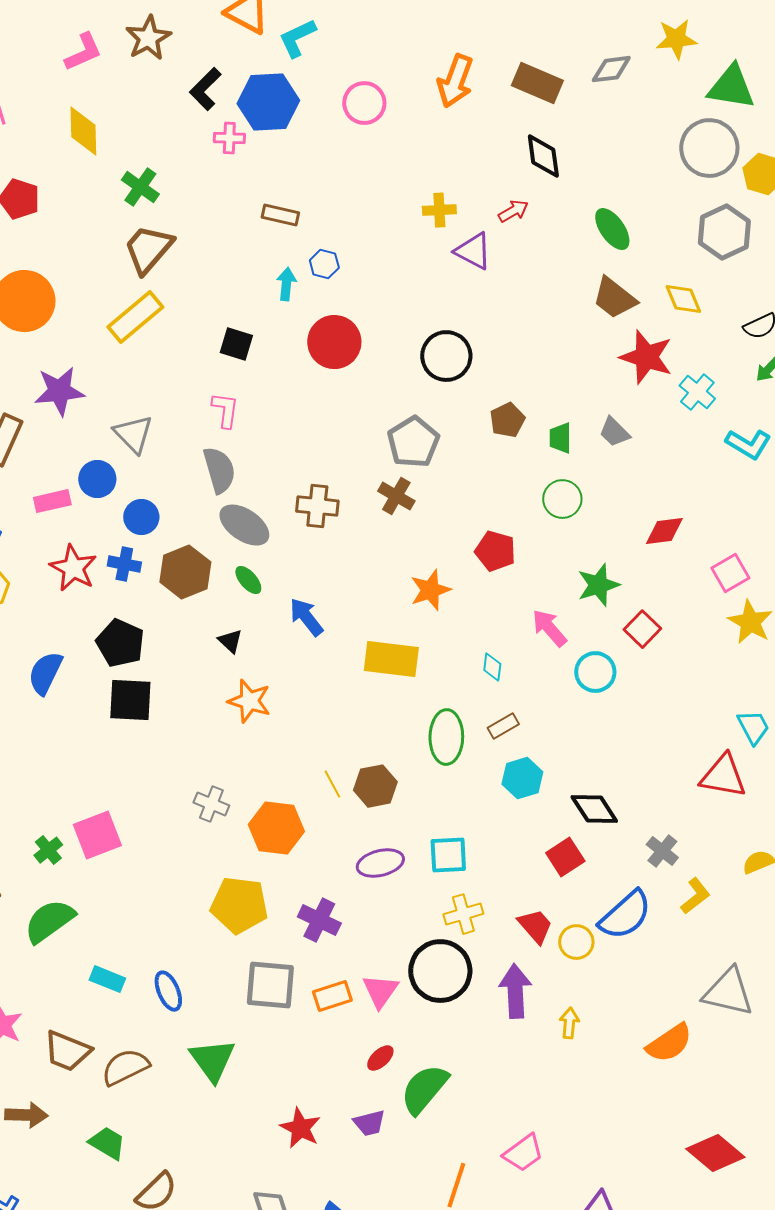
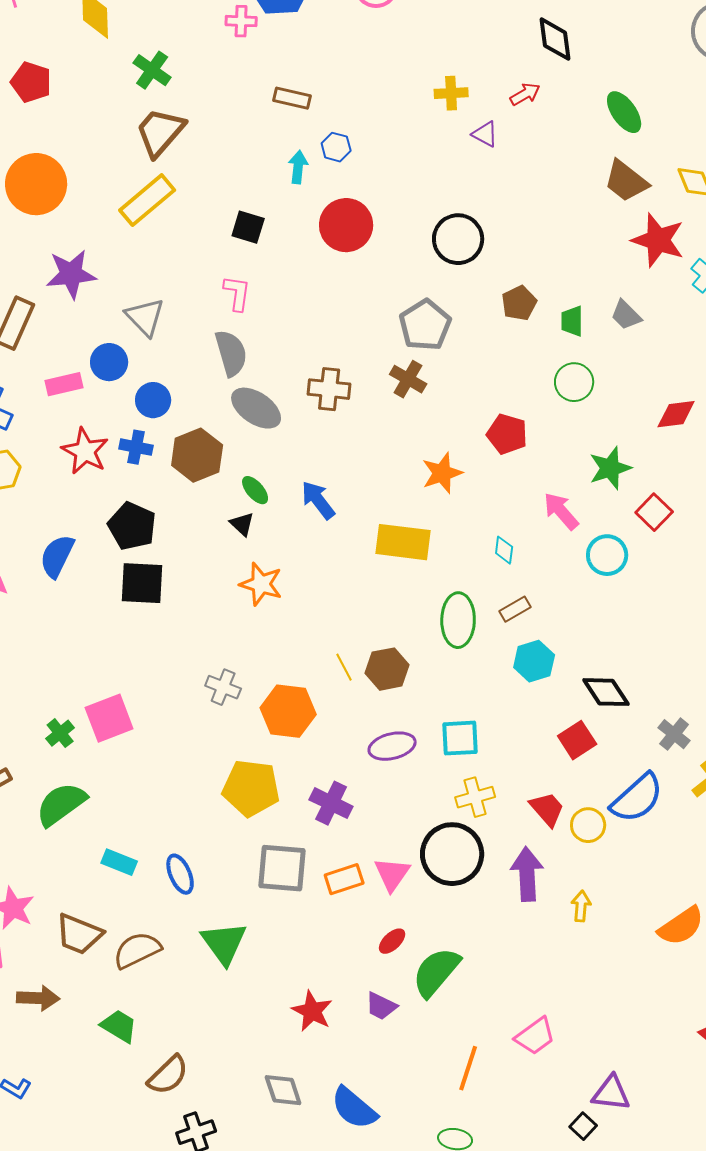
purple triangle: (473, 251) -> (485, 134), size x0.7
green ellipse: (248, 580) -> (255, 490), moved
purple trapezoid: (369, 1123) -> (381, 1006), turned 40

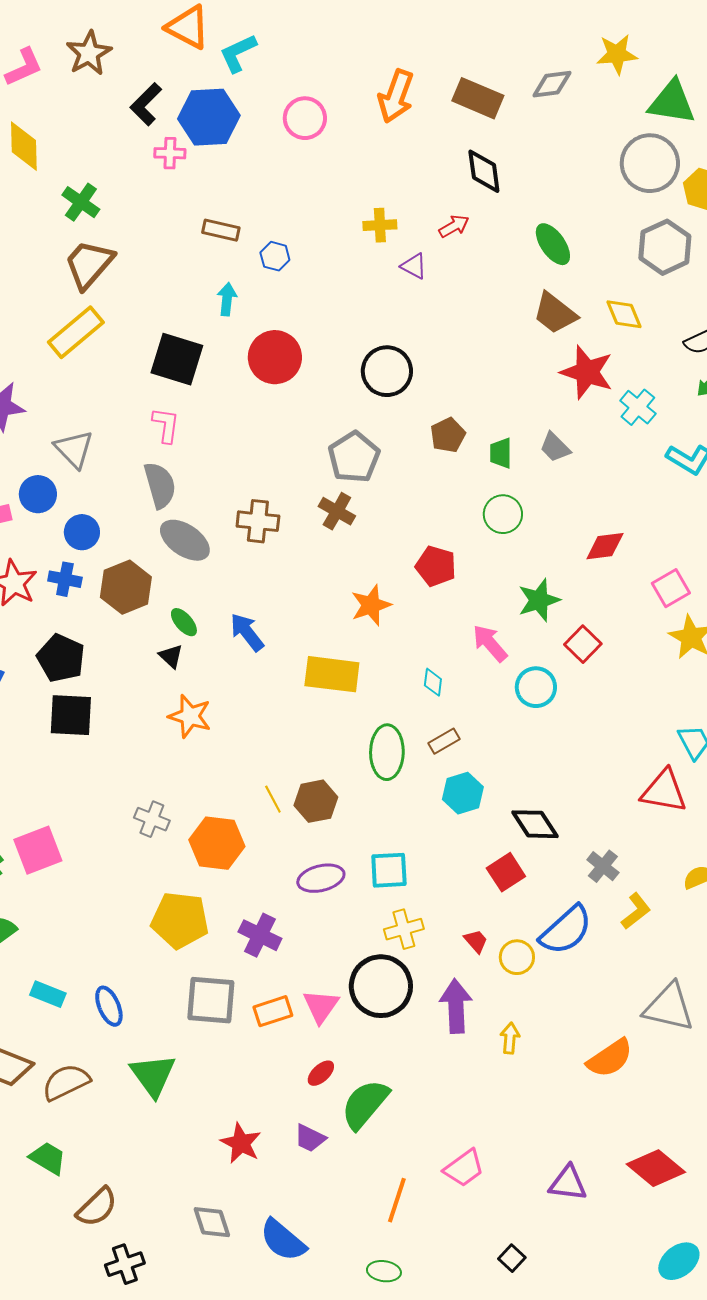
blue hexagon: (336, 147) -> (275, 256), moved
black square: (248, 227) -> (177, 359), size x1.6
red trapezoid: (547, 809) -> (476, 941), size x0.7
purple triangle: (611, 1093) -> (568, 1183), moved

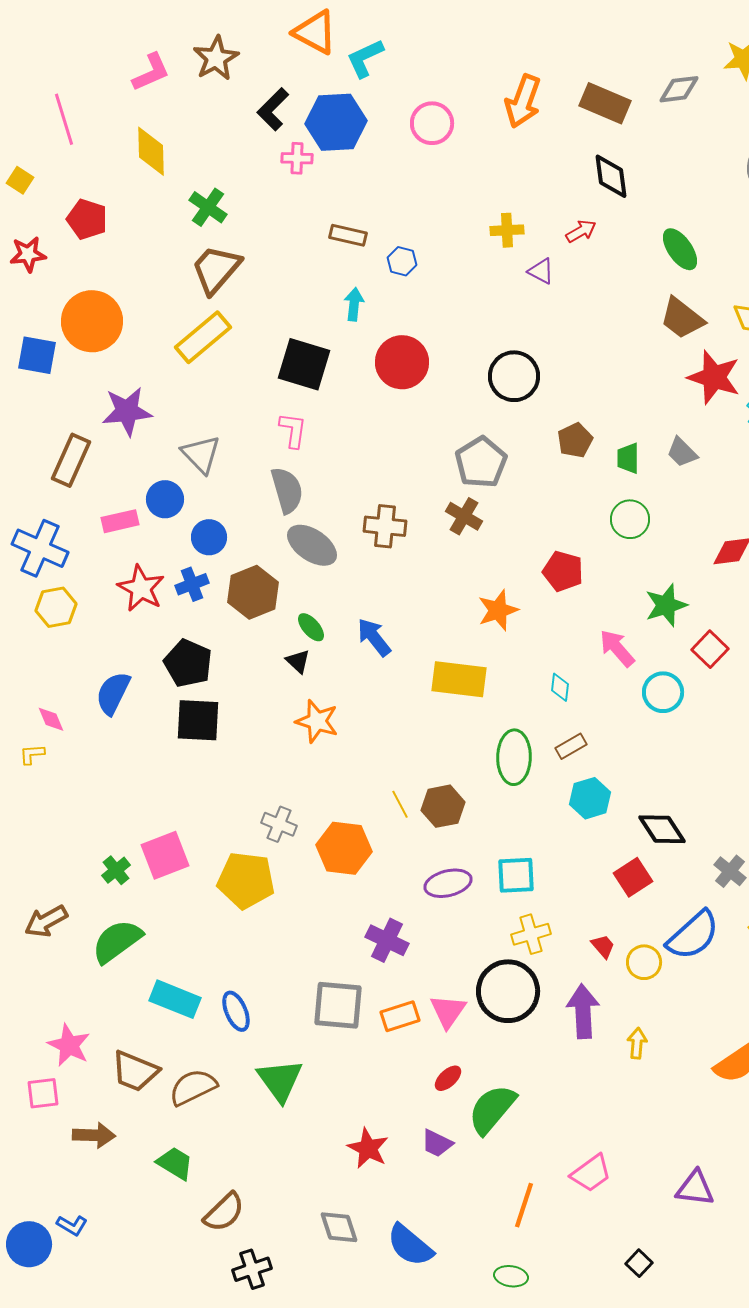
blue cross: (65, 579) -> (192, 584), turned -32
yellow pentagon: (180, 920) -> (246, 880), moved
cyan rectangle: (48, 994) -> (175, 999), size x1.4

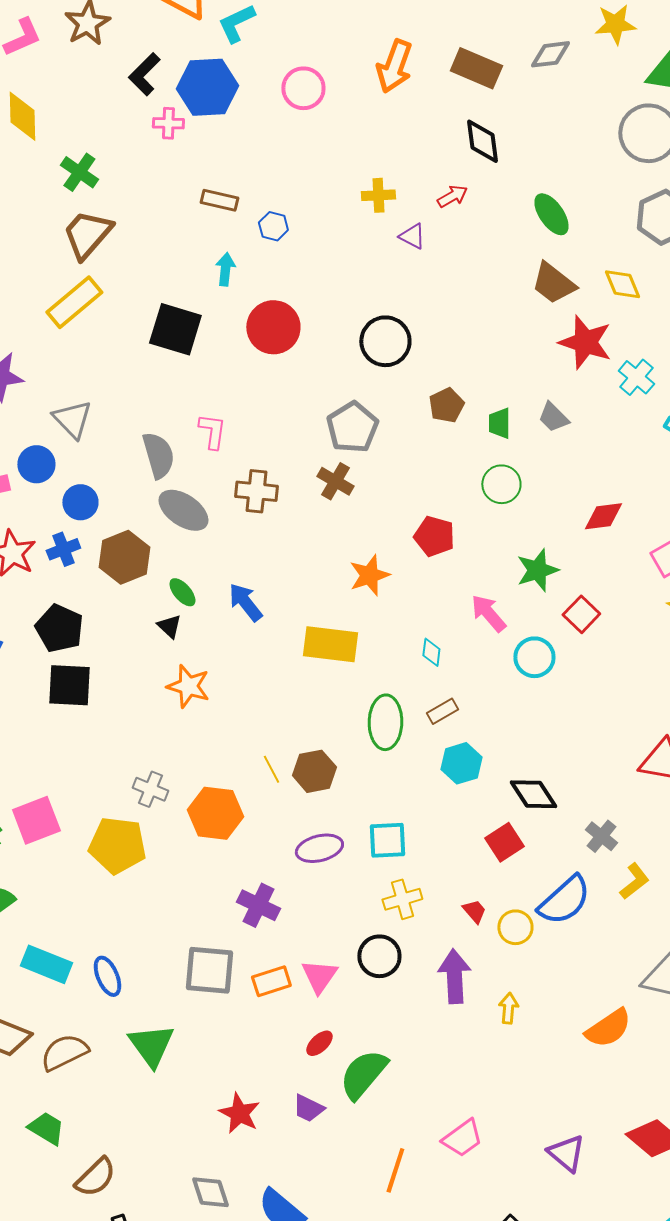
pink L-shape: (293, 430) -> (212, 431), moved
black circle: (508, 991) -> (379, 956), size x0.7
purple triangle: (695, 1188) -> (566, 1153), turned 33

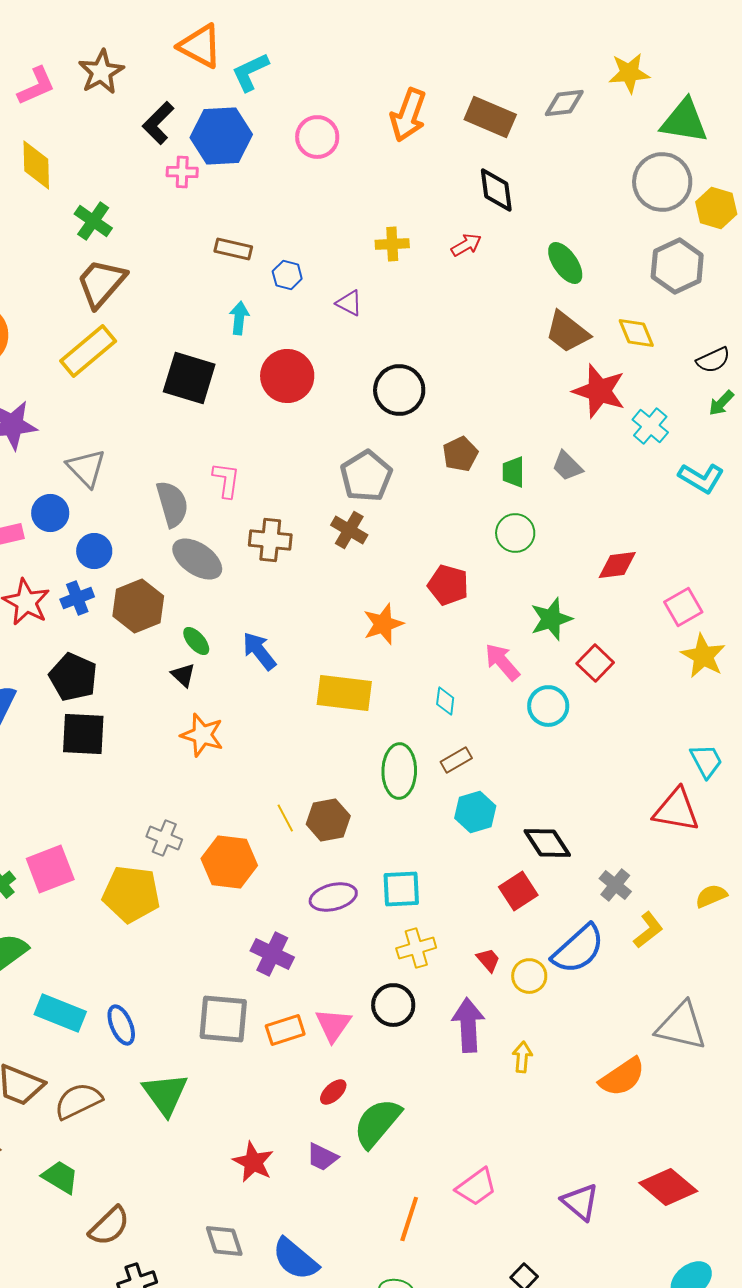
purple triangle: (412, 236) -> (349, 303), moved

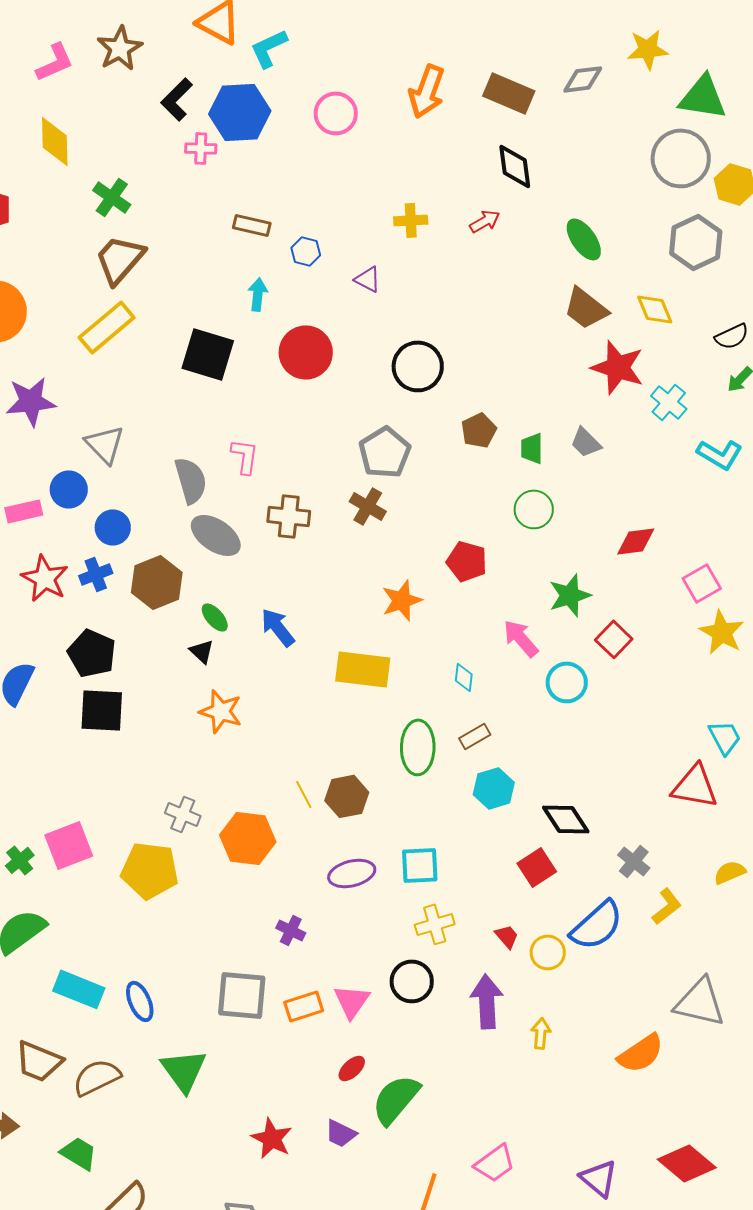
purple cross: (272, 954) -> (291, 930), size x0.7

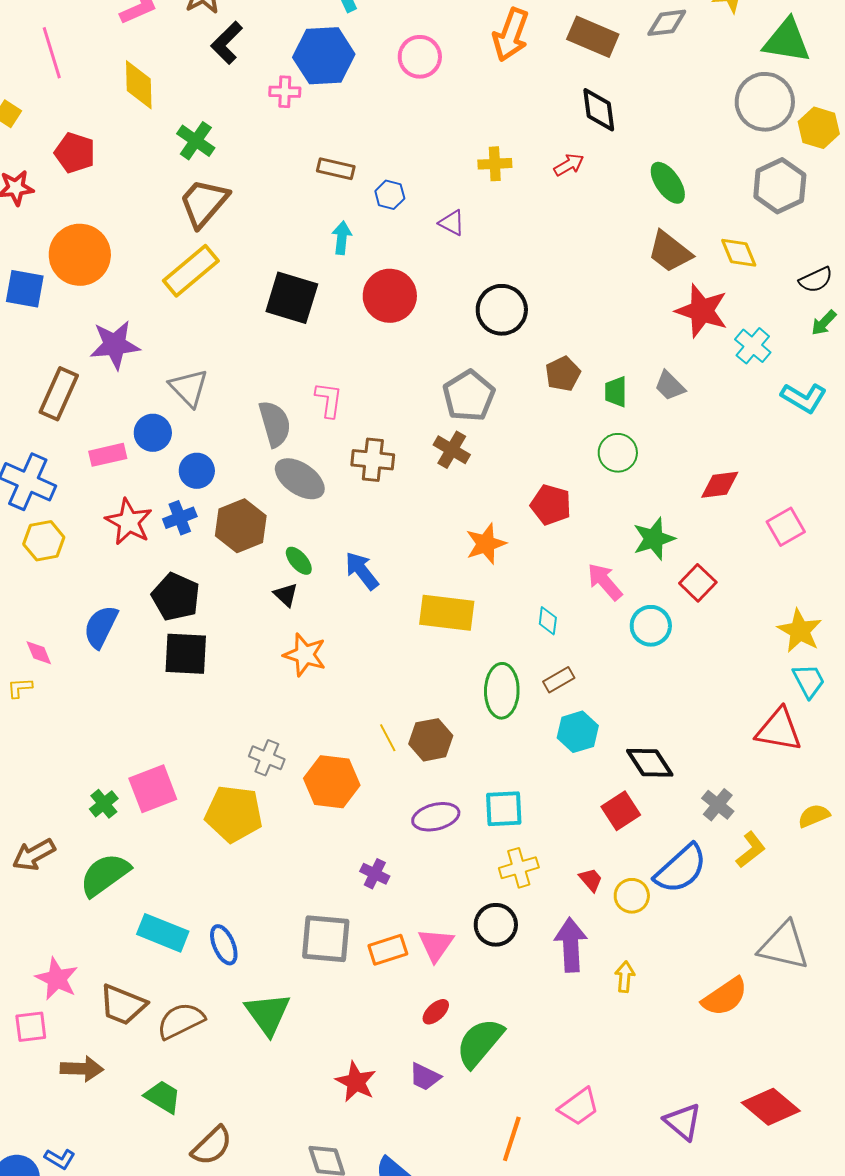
black L-shape: (177, 99) -> (227, 43), moved
yellow star: (722, 632) -> (800, 631), moved

